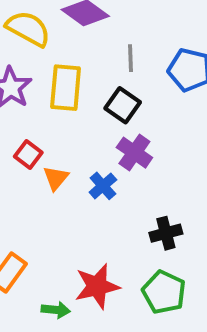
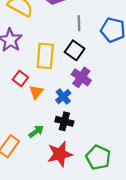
yellow rectangle: (66, 88) -> (45, 56), moved
black cross: (166, 233) -> (64, 121), moved, turned 30
green arrow: (56, 310) -> (36, 132), moved, turned -42

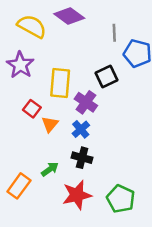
gray line: (79, 23) -> (114, 33), moved
black square: (75, 50) -> (107, 77), moved, turned 30
purple cross: (81, 77) -> (86, 102), moved

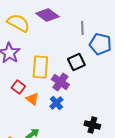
orange triangle: (50, 124) -> (32, 99), turned -32
black cross: (82, 158) -> (92, 125), moved

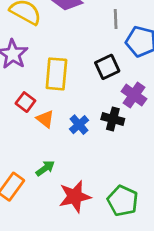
purple cross: (60, 82) -> (134, 95), moved
black cross: (92, 125) -> (113, 119), moved

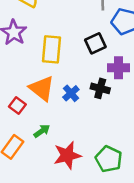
purple cross: (134, 95) -> (118, 68), turned -35
red square: (25, 102) -> (17, 105), moved
orange triangle: (45, 119) -> (42, 88), size x1.6

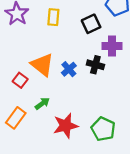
yellow rectangle: (52, 49) -> (53, 17), moved, size x0.7

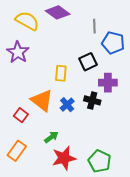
yellow rectangle: (53, 17) -> (61, 73), moved
green arrow: (42, 103) -> (51, 137), moved

